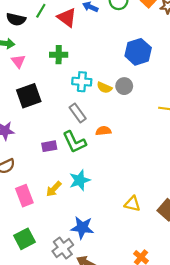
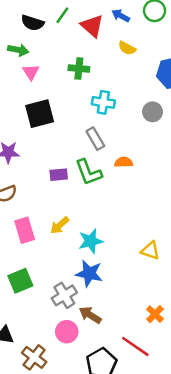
yellow semicircle: (104, 88) -> (127, 48), moved
cyan star: (80, 180) -> (91, 241), moved

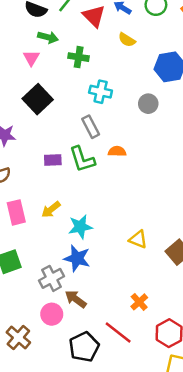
green arrow: (18, 50) -> (48, 37), moved
black square: (40, 114) -> (38, 99), turned -32

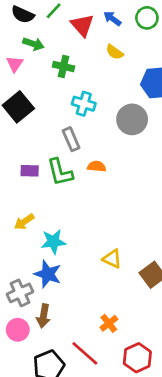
gray circle: (148, 104) -> (132, 119), size x1.5
brown arrow: (76, 299) -> (43, 316), turned -120

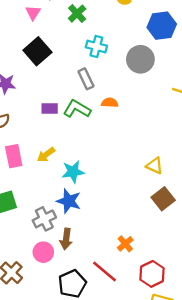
green cross: (63, 66) -> (77, 14), turned 36
green L-shape: (60, 172) -> (77, 109), turned 136
yellow triangle: (112, 259) -> (155, 166), moved

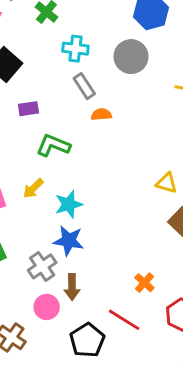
gray rectangle: (86, 79) -> (84, 86), moved
purple rectangle: (50, 109) -> (28, 109), moved
green L-shape: (77, 109) -> (53, 145), moved

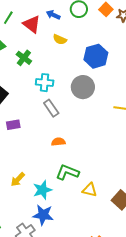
orange semicircle: (101, 114) -> (58, 142), moved
green L-shape: (53, 145) -> (67, 172), moved
yellow triangle: (167, 183) -> (90, 190), moved

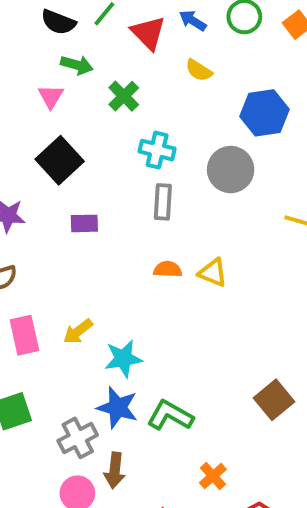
gray rectangle: (51, 108) -> (163, 202), turned 30
green L-shape: (67, 172) -> (170, 415), moved
yellow triangle: (90, 190) -> (213, 273), moved

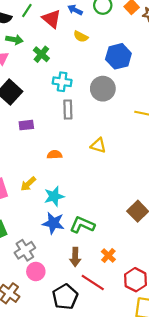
orange semicircle: (168, 269) -> (55, 155), moved
gray cross: (78, 438) -> (25, 250), moved
brown arrow: (115, 470) -> (75, 257), moved

